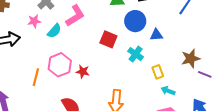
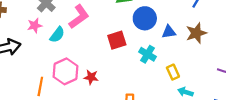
red square: (108, 39) -> (117, 40), turned -36
brown star: (191, 58) -> (196, 33), moved

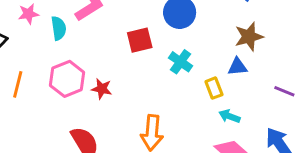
blue triangle: (169, 32) -> (237, 67), moved
cyan semicircle: (57, 35) -> (59, 28), turned -49
orange line: (40, 86) -> (18, 84), moved

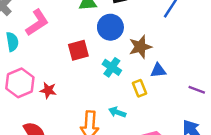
brown star: (249, 37) -> (140, 47), moved
cyan arrow: (229, 116) -> (117, 112), moved

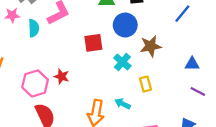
blue triangle: (158, 70) -> (192, 64), moved
pink hexagon: (20, 83) -> (35, 83), moved

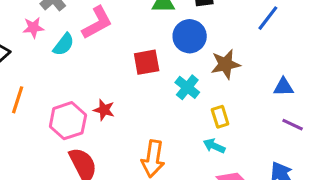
cyan semicircle: (34, 28) -> (64, 44), turned 42
cyan arrow: (123, 104) -> (214, 146), moved

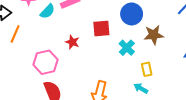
orange line: (18, 100) -> (15, 34), moved
red star: (104, 110) -> (72, 42), moved

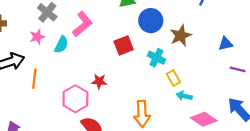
red star: (72, 42) -> (99, 81), moved
yellow rectangle: (147, 69) -> (173, 78), moved

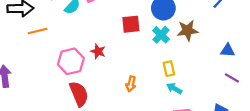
cyan cross: (156, 58) -> (161, 35), moved
orange line: (34, 79) -> (38, 31), turned 54
orange arrow: (142, 114) -> (131, 84), moved, size x0.6

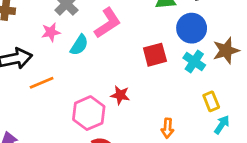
cyan arrow: (174, 88) -> (222, 125), turned 104

